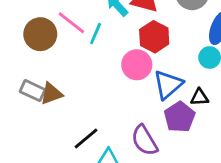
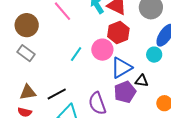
brown circle: (40, 34) -> (27, 25), moved
cyan line: (96, 34) -> (76, 54), moved
brown triangle: (51, 94) -> (28, 92), moved

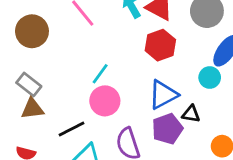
pink circle: (102, 50) -> (105, 101), moved
gray rectangle: (26, 53) -> (29, 85), moved
brown triangle: (28, 92) -> (32, 109), moved

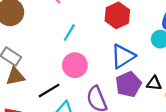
cyan line: (100, 74) -> (69, 32), moved
black triangle: (191, 114) -> (154, 83), moved

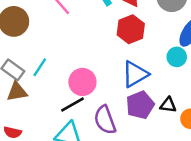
cyan line: (69, 32) -> (40, 67), moved
black line: (49, 91) -> (73, 104), moved

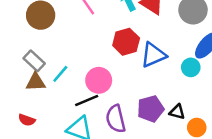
red hexagon: (131, 29) -> (126, 42), moved
cyan line: (40, 67) -> (60, 74), moved
blue triangle: (135, 74) -> (153, 55), moved

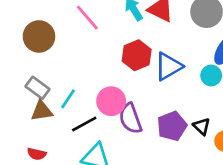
black line: (87, 100) -> (84, 124), moved
black triangle: (177, 112) -> (202, 126), turned 35
purple semicircle: (116, 119) -> (130, 118), moved

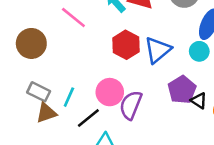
purple semicircle: (130, 118) -> (131, 105), turned 52
purple pentagon: (172, 126) -> (182, 90), moved

